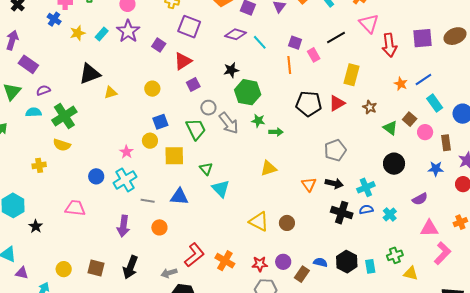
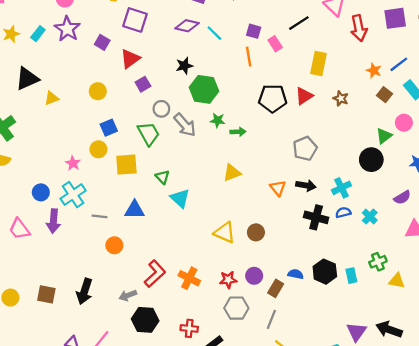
brown square: (410, 119) -> (385, 95), moved
green triangle: (390, 128) -> (384, 136), moved, turned 49
pink trapezoid: (75, 208) -> (19, 229), turned -130
purple arrow: (123, 226) -> (53, 221), moved

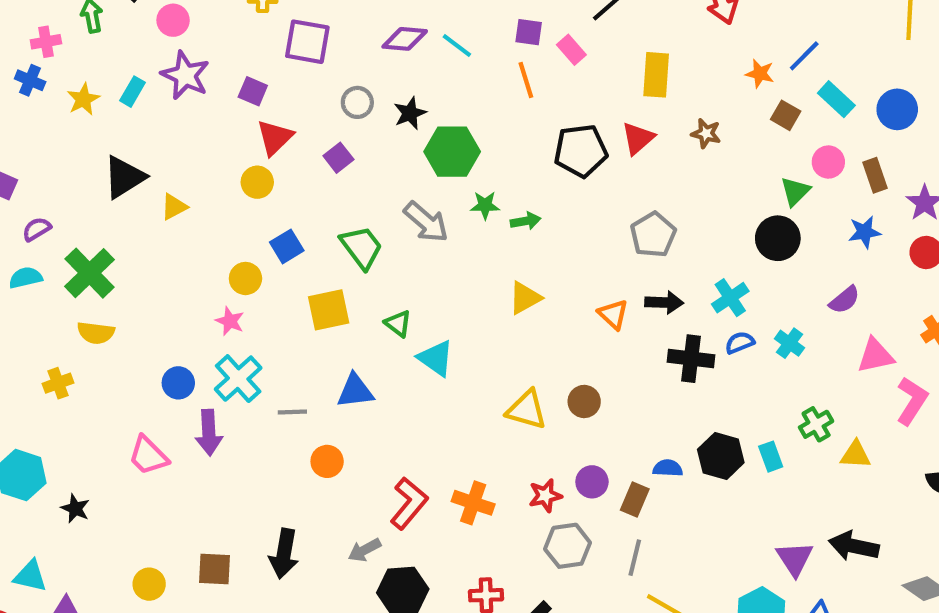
red triangle: (130, 59) -> (275, 137), moved
gray circle: (161, 109) -> (357, 102), moved
yellow circle: (98, 149) -> (245, 278), moved

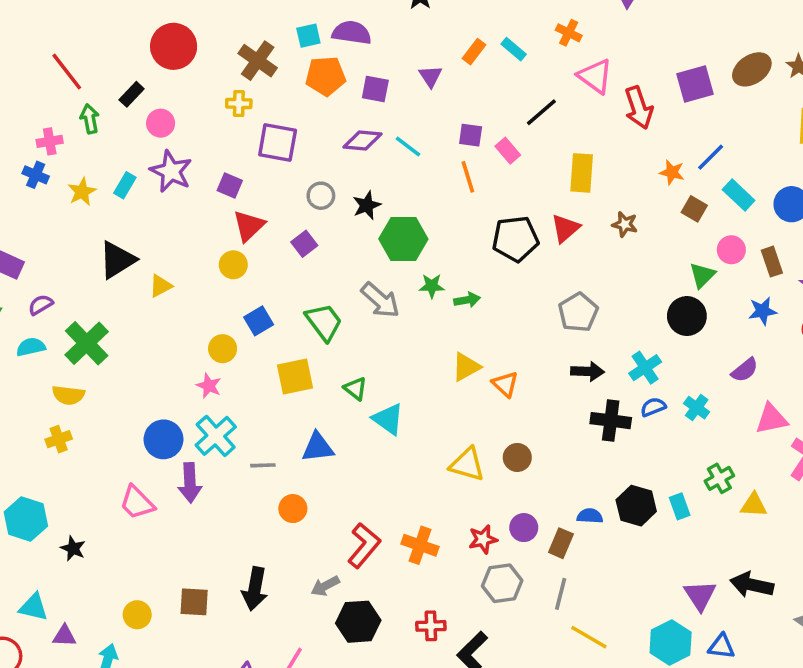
orange triangle: (613, 314) -> (505, 384), moved
yellow semicircle: (96, 333) -> (68, 395), moved
blue circle: (178, 383) -> (163, 439), size x1.4

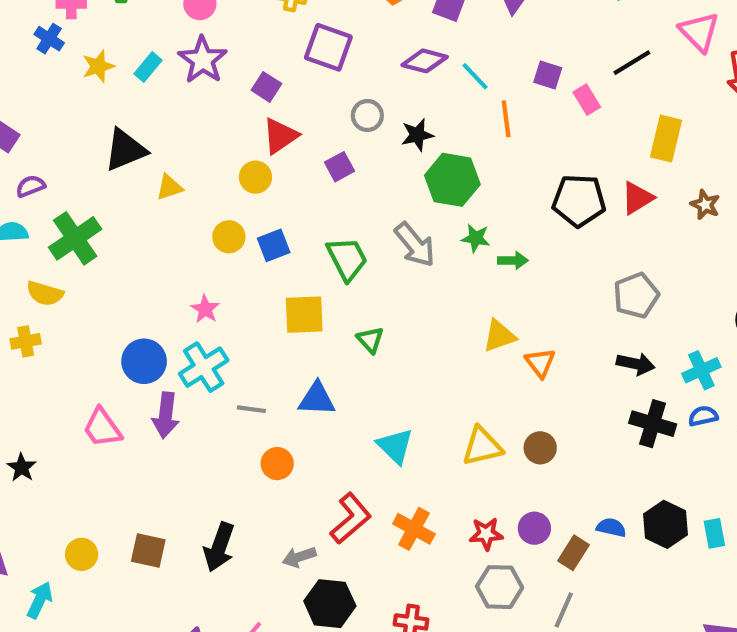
orange line: (468, 177) -> (506, 119), moved
yellow circle: (223, 349) -> (229, 237), moved
cyan triangle: (388, 419) -> (395, 446), moved
yellow triangle: (467, 464) -> (482, 446), turned -39

